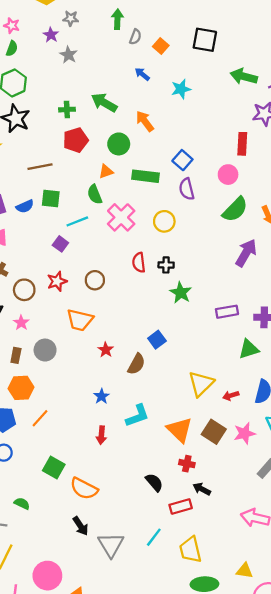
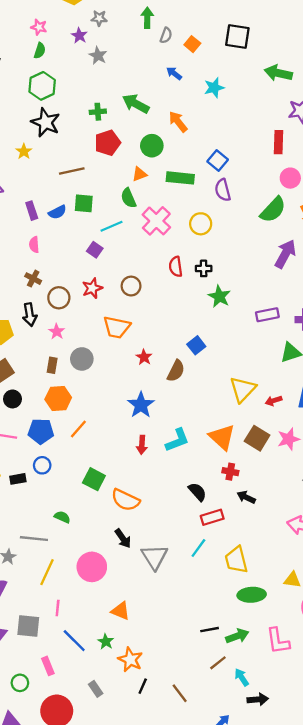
pink circle: (228, 175) -> (290, 178), moved
blue star: (101, 396) -> (141, 405), size x1.6
cyan L-shape: (137, 416) -> (177, 440), moved
red rectangle: (181, 506) -> (212, 517), moved
pink circle: (47, 576) -> (92, 567), moved

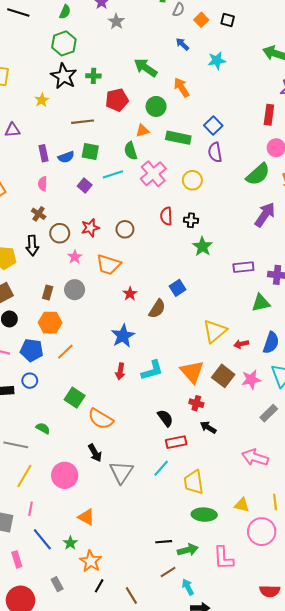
black square: (237, 36) -> (228, 20), moved, size x0.6
green cross: (98, 112) -> (93, 76), moved
purple square: (95, 250) -> (85, 186), moved
pink star: (57, 332) -> (75, 257), moved

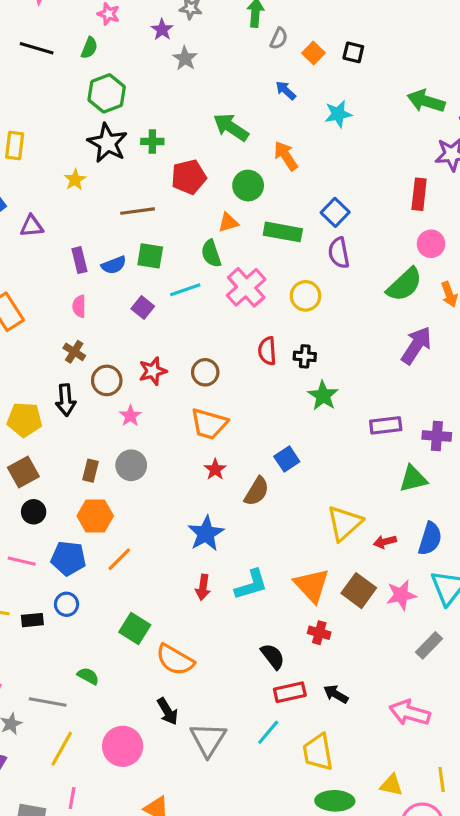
green semicircle: (65, 12) -> (89, 48), moved
orange trapezoid: (108, 265) -> (209, 424), moved
black arrow: (208, 427) -> (336, 694), moved

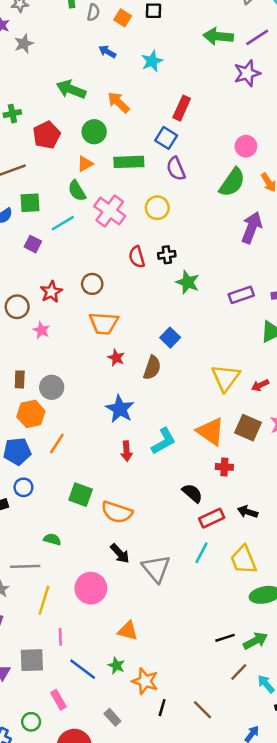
gray star: (185, 58) -> (24, 44), turned 30
red rectangle: (419, 194) -> (182, 108), moved, turned 30
gray circle: (131, 465) -> (52, 387), moved

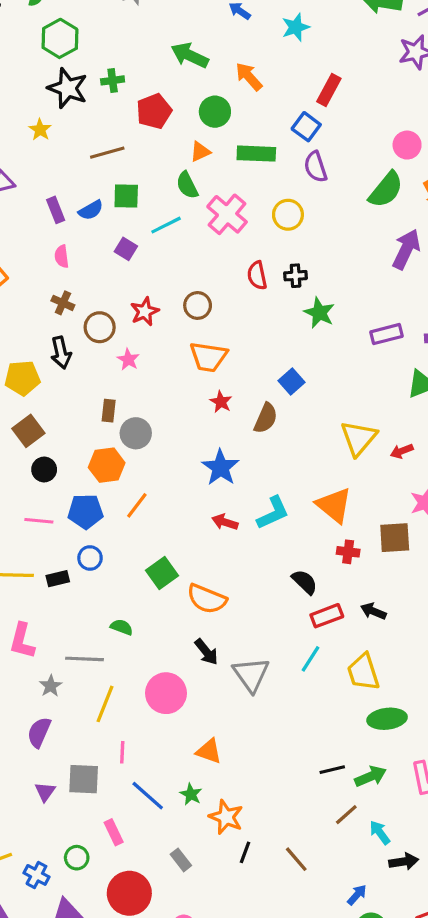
brown rectangle: (20, 379) -> (109, 411), moved
brown square: (248, 428) -> (395, 538), moved, turned -32
red arrow: (127, 451) -> (225, 522), turned 108
green square: (81, 495) -> (162, 573), turned 30

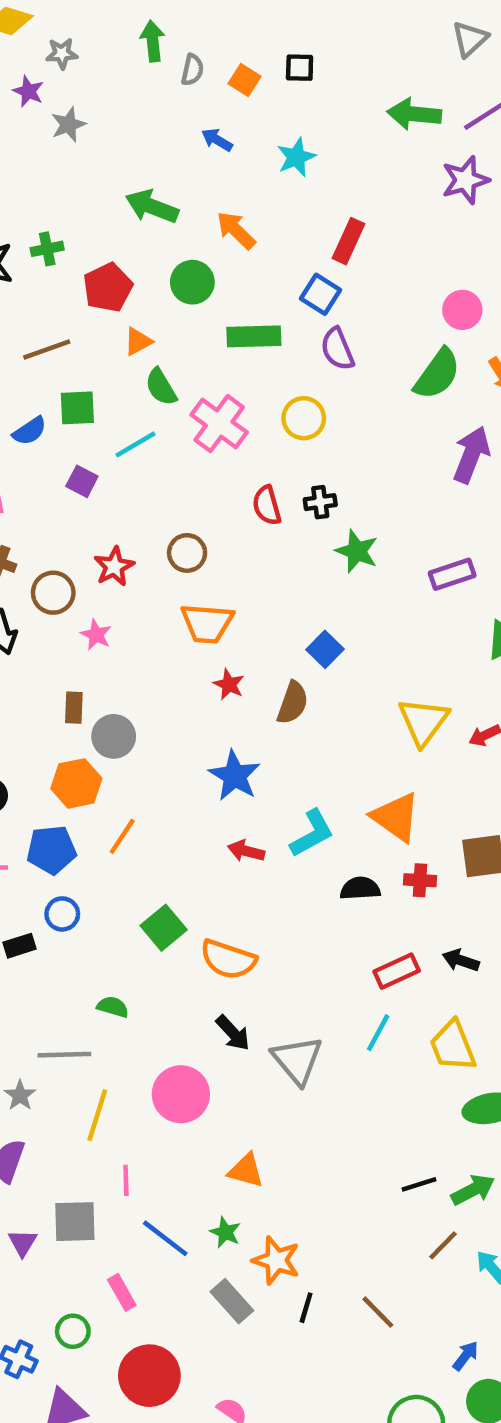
orange triangle: (200, 152) -> (138, 341), moved
black semicircle: (305, 582) -> (360, 889), moved, turned -44
gray rectangle: (181, 860) -> (232, 1301), moved, size x1.4

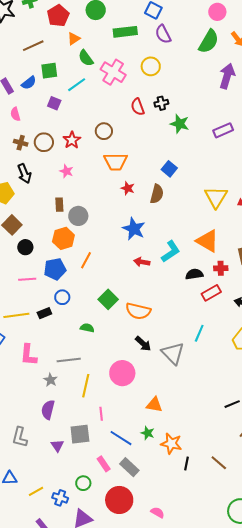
brown circle: (53, 593) -> (44, 142), moved
red rectangle: (397, 971) -> (211, 293), moved
green semicircle: (113, 1007) -> (87, 328), moved
cyan line: (378, 1033) -> (199, 333), moved
gray rectangle: (232, 1301) -> (129, 467), moved

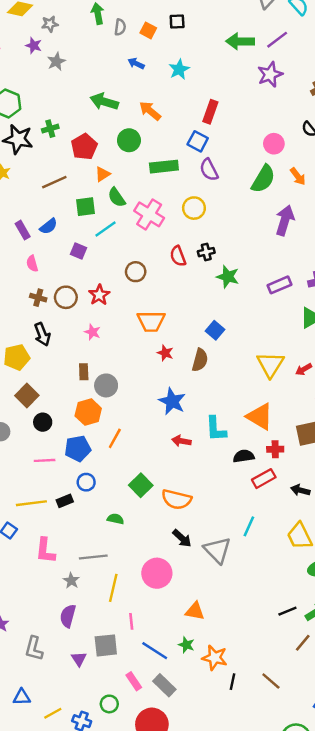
green square: (49, 71) -> (85, 207), moved
brown circle: (104, 131) -> (136, 272), moved
cyan L-shape: (171, 252) -> (216, 429), turned 120

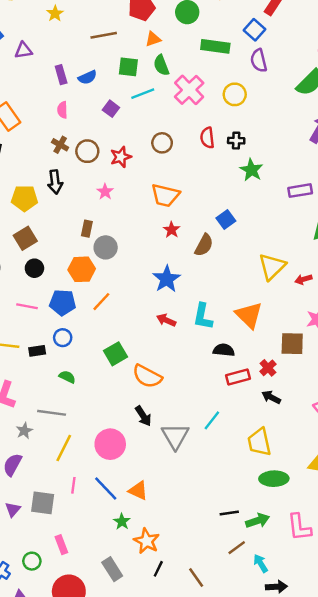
red cross: (275, 449) -> (268, 368), moved, turned 35
green semicircle: (115, 519) -> (67, 377), moved
blue line: (155, 651) -> (106, 489), moved
gray rectangle: (164, 685) -> (112, 569), moved

